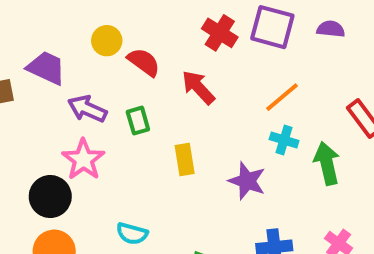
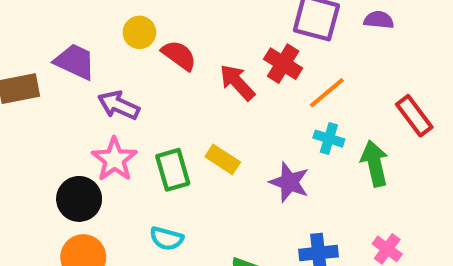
red cross: (220, 33) -> (283, 64), moved
green rectangle: (138, 121) -> (173, 170), moved, size x1.4
yellow rectangle: (185, 159) -> (223, 159), turned -48

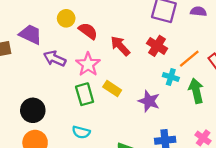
red cross: (283, 64) -> (157, 46), moved
orange line: (327, 93) -> (189, 59), moved
pink star: (114, 159) -> (88, 64), moved

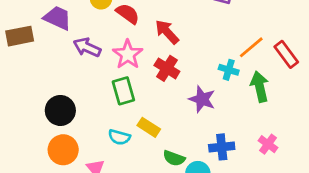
red cross: (157, 46) -> (167, 68), moved
yellow rectangle: (112, 88) -> (149, 127), moved

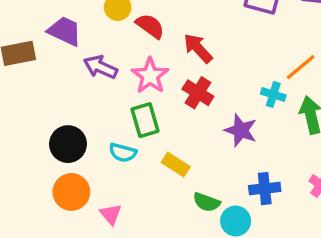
cyan semicircle: (119, 137) -> (123, 153), moved

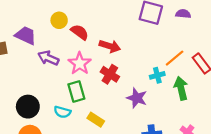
red arrow: (198, 48) -> (110, 46), turned 150
cyan cross: (273, 94) -> (157, 75), turned -32

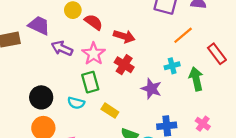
orange line: (175, 58) -> (183, 35), moved

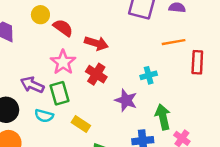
orange line: (183, 35) -> (174, 42), moved, turned 30
purple arrow: (62, 48) -> (32, 85), moved
red rectangle: (217, 54) -> (197, 62), turned 40
green arrow: (196, 79) -> (163, 117), moved

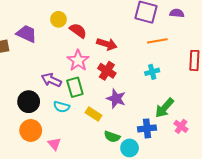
orange line: (174, 42) -> (157, 41), moved
purple star: (126, 100) -> (116, 99), moved
green arrow: (163, 117) -> (165, 108), turned -125

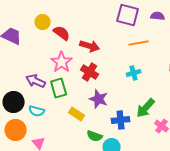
cyan semicircle: (62, 107) -> (37, 111), moved
blue cross: (147, 128) -> (121, 120), moved

